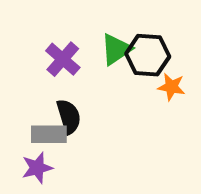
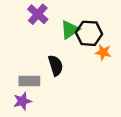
purple cross: (63, 59) -> (38, 14), moved
black semicircle: (69, 116) -> (56, 65), moved

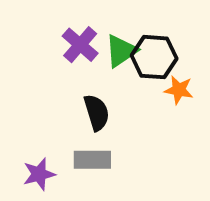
purple cross: (38, 14) -> (80, 45), moved
gray rectangle: (29, 81) -> (92, 160), moved

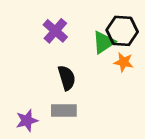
green triangle: (121, 51) -> (104, 42), moved
black hexagon: (154, 57) -> (122, 31), moved

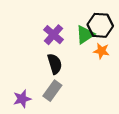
purple cross: (55, 31) -> (54, 35), moved
gray rectangle: (64, 111) -> (52, 91), turned -54

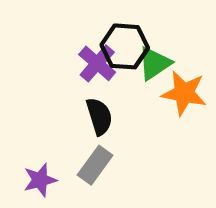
black hexagon: (100, 25) -> (125, 46), moved
orange star: (101, 51) -> (184, 93), size x1.5

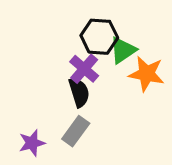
purple cross: (97, 63) -> (84, 69), moved

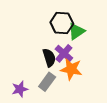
purple cross: (84, 69) -> (64, 53), moved
orange star: (147, 74) -> (71, 69), moved

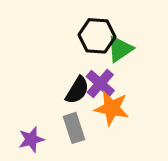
black semicircle: (49, 58) -> (77, 90), turned 48
gray rectangle: (47, 82) -> (74, 128), turned -54

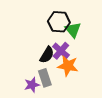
green triangle: (120, 49) -> (73, 30), turned -36
purple star: (31, 139) -> (32, 85), moved

